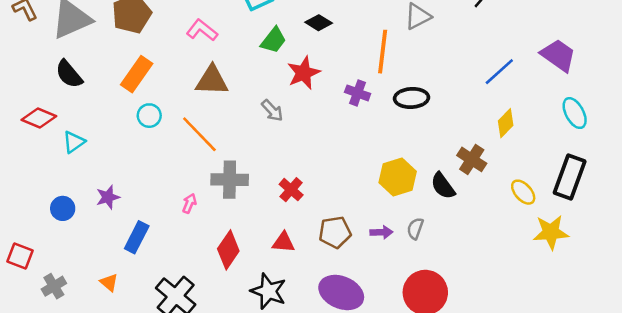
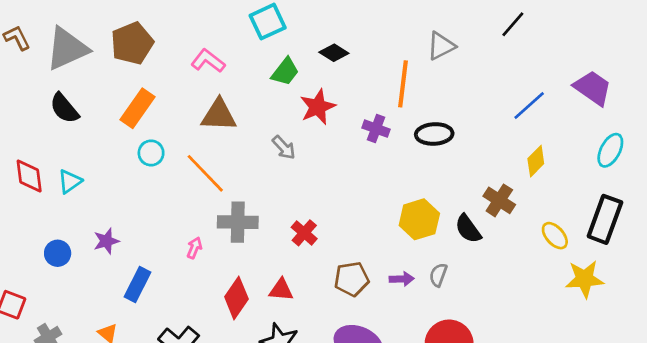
cyan ellipse: (575, 113) -> (610, 150), turned 56
red diamond: (39, 118) -> (29, 176), moved, turned 60
red triangle: (283, 242) -> (281, 290), moved

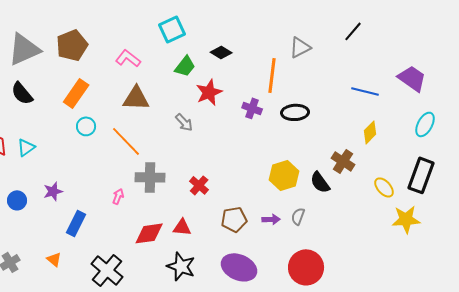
blue line: (529, 106) -> (365, 91), turned 56
red diamond: (236, 298) -> (149, 233), turned 48

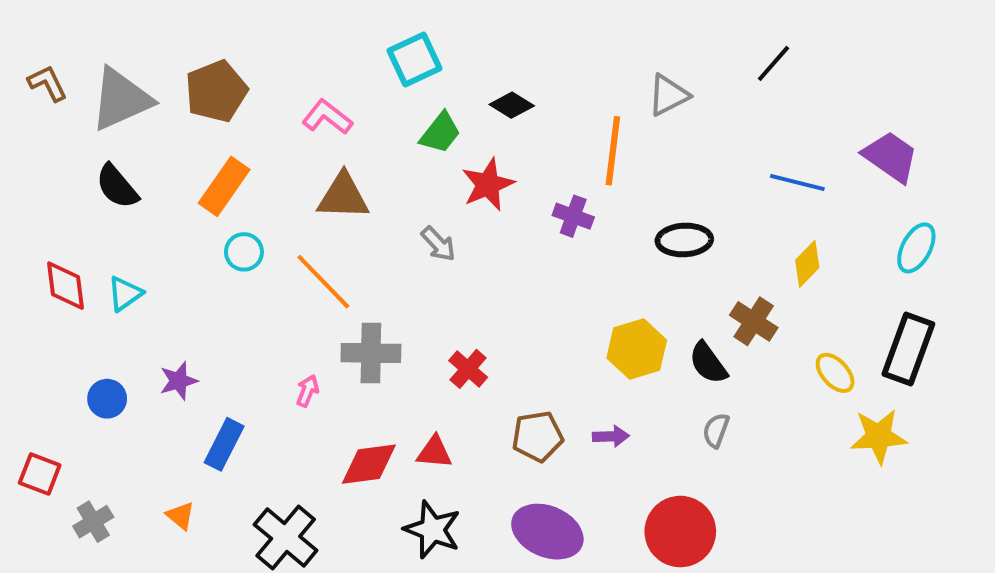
black ellipse: (295, 112) -> (684, 240), moved
gray semicircle: (298, 216) -> (716, 430), moved

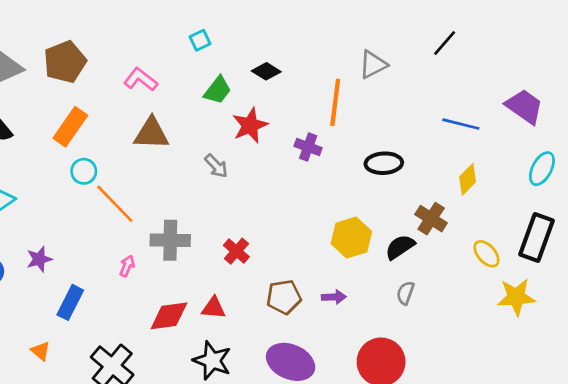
cyan square: (415, 59) -> (200, 40), size x0.6
orange line: (323, 282) -> (115, 204), moved
black semicircle: (708, 363) -> (400, 247), turned 92

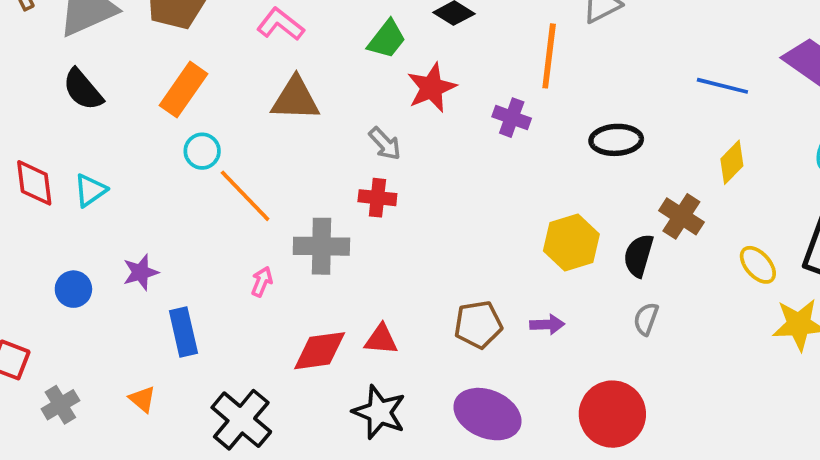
black semicircle: (400, 247) -> (639, 256), turned -40
red cross: (236, 251) -> (377, 198), moved, turned -35
blue rectangle: (70, 302) -> (183, 332), turned -40

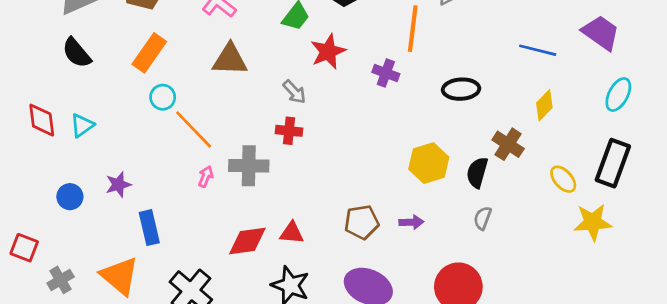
pink arrow: (262, 282) -> (206, 176), moved
orange triangle: (142, 399) -> (120, 276), size x2.0

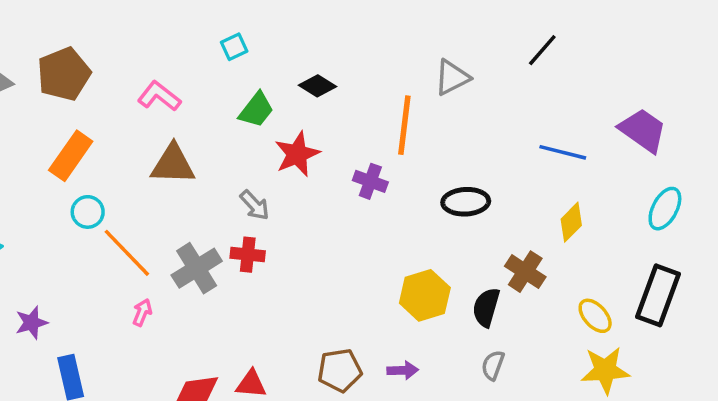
gray cross: (249, 166) -> (197, 268), moved, turned -33
yellow star: (593, 222) -> (605, 370), moved

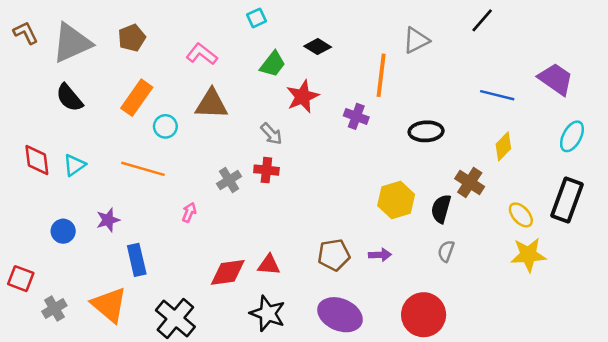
brown pentagon: (64, 74) -> (132, 38), size x0.7
cyan circle: (88, 212) -> (165, 126), moved
orange line: (127, 253) -> (143, 169), moved, turned -30
gray cross: (197, 268) -> (229, 180), size x0.7

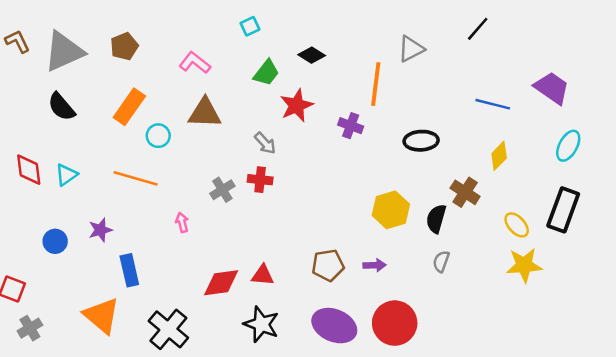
pink arrow: (189, 212) -> (182, 222), turned -36
gray cross: (54, 308) -> (30, 328), moved
red circle: (424, 315) -> (395, 323), moved

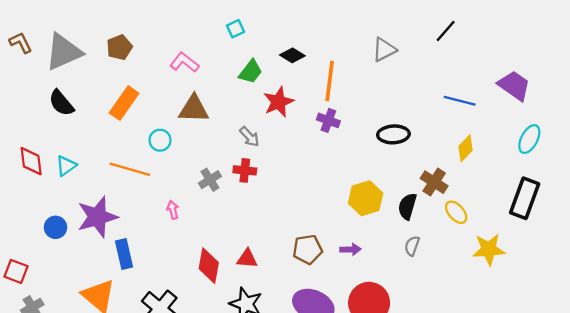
orange line: (376, 84) -> (330, 81), moved
cyan circle: (158, 136) -> (160, 140), moved
yellow ellipse: (517, 225) -> (456, 212), moved
purple star: (100, 230) -> (97, 217), size x1.8
red diamond: (221, 283) -> (209, 266), turned -72

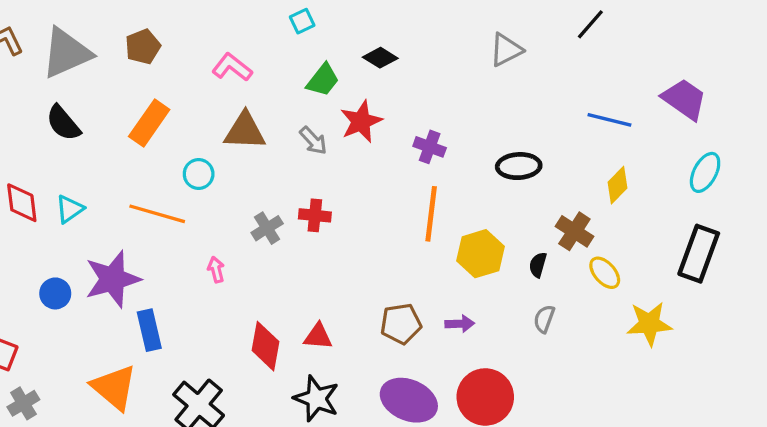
orange line: (330, 81) -> (431, 214), moved
gray arrow: (249, 137) -> (313, 141), moved
black semicircle: (407, 206) -> (538, 265), size x0.7

